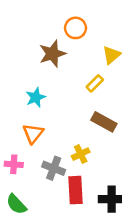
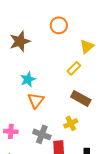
brown star: (52, 54) -> (20, 41), moved
orange triangle: (33, 133) -> (36, 100), moved
yellow cross: (81, 154) -> (71, 123), moved

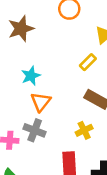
gray cross: (42, 134) -> (35, 130), moved

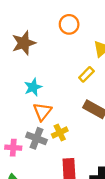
yellow cross: (84, 130) -> (60, 133), moved

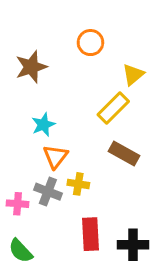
yellow rectangle: (86, 74) -> (113, 108), size x1.5
yellow cross: (60, 133) -> (78, 184), turned 35

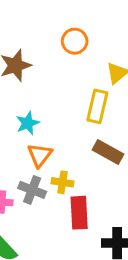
yellow rectangle: (113, 108) -> (97, 106), turned -32
red rectangle: (90, 234) -> (79, 213), moved

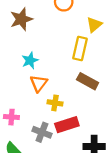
gray cross: (32, 190) -> (42, 132), moved
red rectangle: (79, 213) -> (67, 125), turned 75

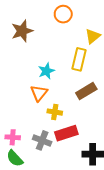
cyan star: (30, 60) -> (46, 71), moved
brown rectangle: (88, 81) -> (86, 91), turned -60
pink cross: (11, 117) -> (13, 137), moved

